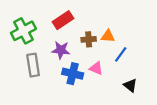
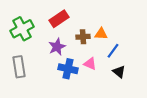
purple star: (61, 50) -> (57, 47), turned -30
gray rectangle: (33, 65) -> (19, 67), moved
black triangle: (130, 85) -> (119, 72), moved

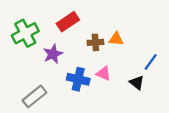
purple star: (57, 47) -> (53, 54), moved
blue line: (113, 51) -> (151, 62), moved
gray rectangle: (19, 67) -> (34, 96), moved, turned 60

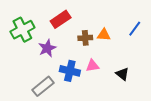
blue line: (151, 62) -> (135, 29), moved
pink triangle: (103, 73) -> (93, 66), turned -32
gray rectangle: (34, 96) -> (43, 86), moved

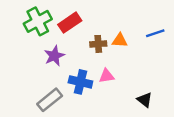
blue line: (135, 29) -> (155, 33), turned 35
green cross: (22, 30) -> (38, 21), moved
black triangle: (122, 74) -> (145, 100), moved

